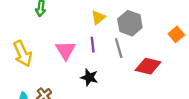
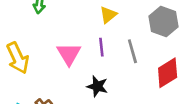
gray hexagon: (130, 23) -> (163, 22), moved
red diamond: (148, 66) -> (168, 73), turned -45

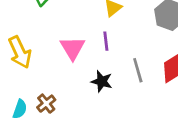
gray line: (132, 51) -> (138, 70), moved

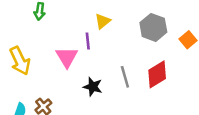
purple line: (106, 41) -> (88, 41), moved

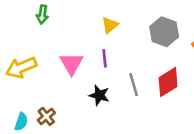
purple line: (88, 41) -> (105, 58), moved
yellow arrow: (20, 61) -> (21, 67), turned 92

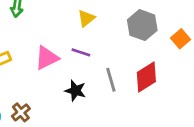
purple line: (105, 58) -> (81, 52), turned -66
pink triangle: (71, 64) -> (47, 58), turned 35

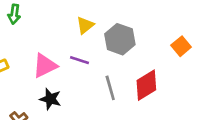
gray hexagon: (142, 25) -> (120, 39), moved
black star: (75, 91) -> (50, 99), moved

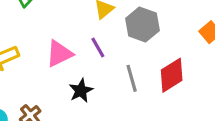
purple line: (80, 60) -> (98, 48), turned 42
black star: (50, 99) -> (81, 91), moved, turned 30

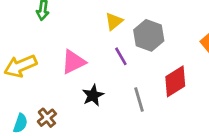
purple line: (98, 48) -> (121, 56), moved
gray line: (132, 78) -> (139, 100), moved

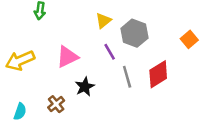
gray line: (139, 100) -> (127, 77), moved
brown cross: (47, 118) -> (56, 104), moved

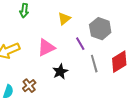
yellow triangle: (103, 21) -> (64, 19), moved
brown cross: (56, 104) -> (29, 86), moved

